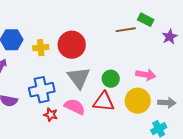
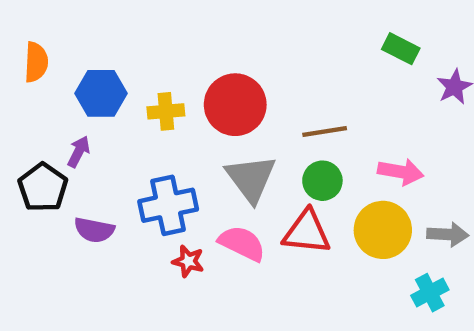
brown line: (126, 30) -> (325, 131), moved

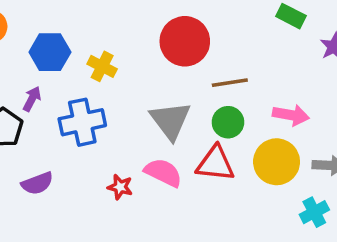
red circle: (235, 105) -> (185, 41), moved
yellow cross: (166, 111) -> (102, 66), turned 32
blue cross: (168, 205) -> (82, 122), moved
purple semicircle: (94, 230) -> (37, 183), moved, turned -32

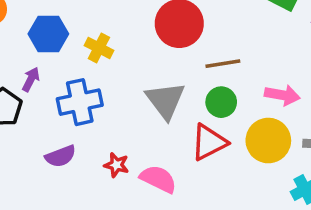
red triangle: (215, 164) -> (209, 142), turned -33
pink semicircle: (163, 173) -> (158, 179), moved
purple semicircle: (37, 183) -> (61, 156), moved

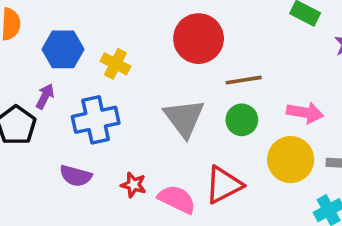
red triangle: (209, 142) -> (224, 185), moved
purple semicircle: (61, 156) -> (76, 176), turned 36

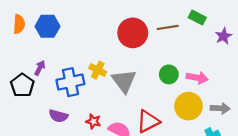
blue hexagon: (63, 49) -> (47, 26), moved
yellow cross: (115, 64) -> (98, 70), moved
brown line: (244, 80) -> (168, 27), moved
green circle: (242, 120) -> (169, 74), moved

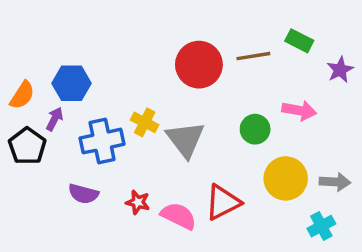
orange semicircle: (19, 24) -> (22, 95), moved, turned 30
blue hexagon: (47, 26) -> (71, 83), moved
pink arrow: (197, 78) -> (299, 110), moved

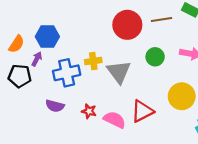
yellow cross: (145, 122) -> (93, 61), turned -35
green circle: (255, 129) -> (155, 57), moved
black pentagon: (27, 146) -> (20, 76), turned -30

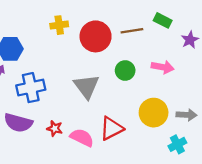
yellow cross: (93, 61) -> (59, 25), moved
purple semicircle: (55, 106) -> (18, 123), size x1.4

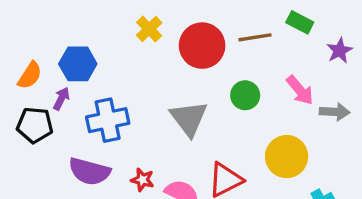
yellow cross: (59, 25) -> (149, 29), turned -36
pink arrow: (163, 67) -> (300, 90), turned 40
gray arrow: (186, 115) -> (335, 112), moved

